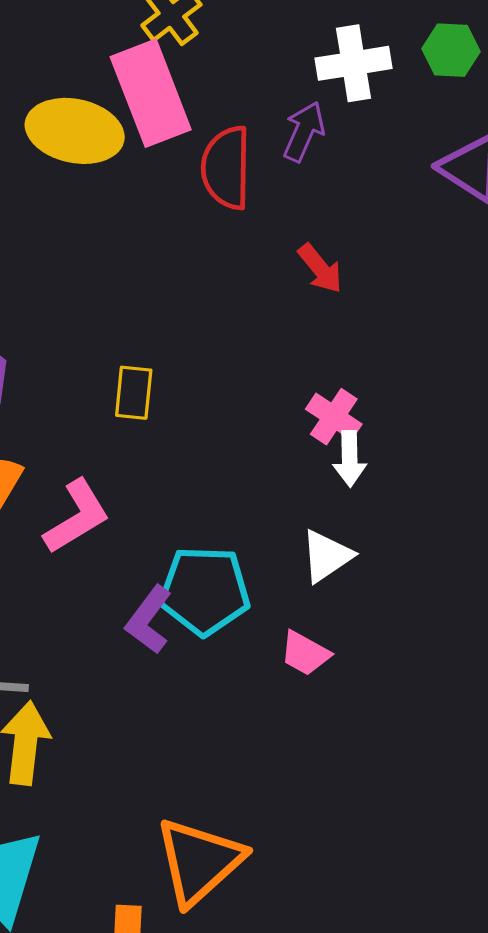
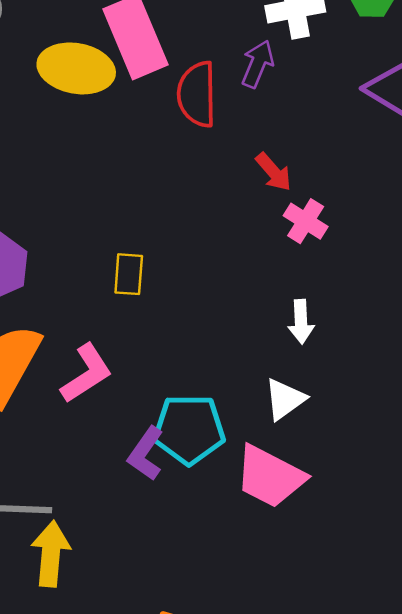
pink cross: (334, 417) -> (306, 221), moved
pink trapezoid: (305, 653) -> (270, 477), size x1.8

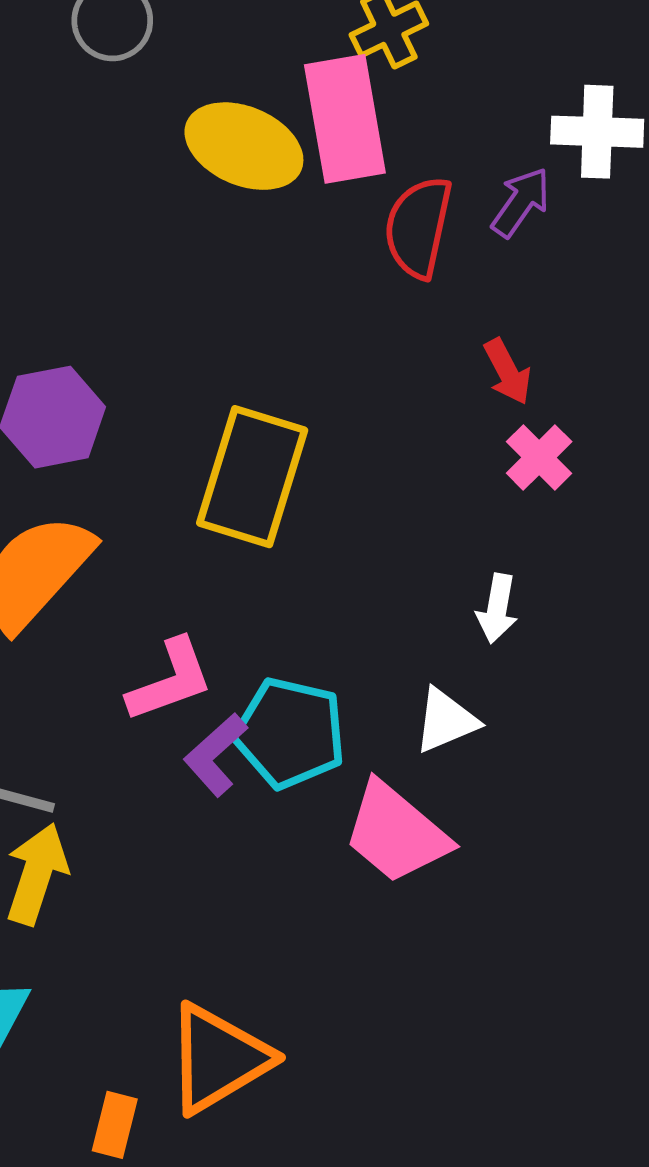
yellow rectangle: (129, 274) -> (252, 477), size x2.0
pink L-shape: (86, 373) -> (170, 680), moved

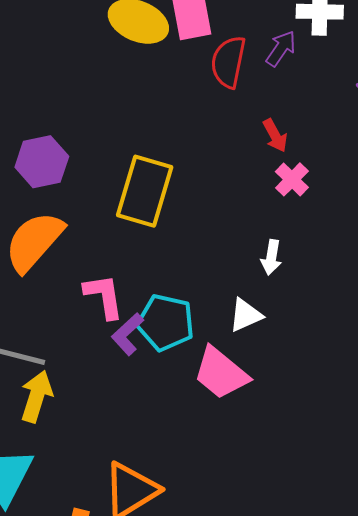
pink L-shape: (170, 680) -> (104, 296), turned -78

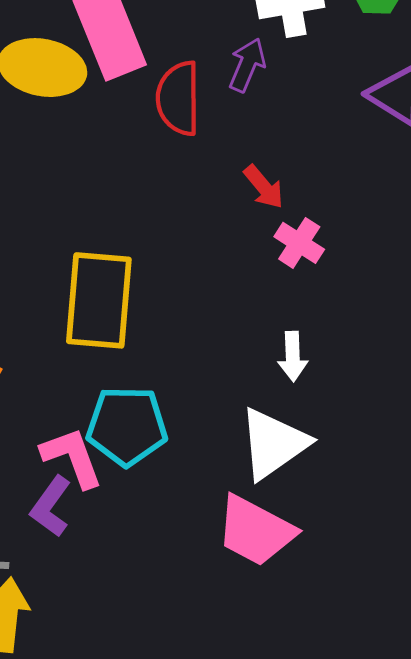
white triangle: (246, 315) -> (273, 444), size x1.5
cyan pentagon: (166, 323) -> (127, 426), moved
purple L-shape: (128, 334) -> (51, 507), moved

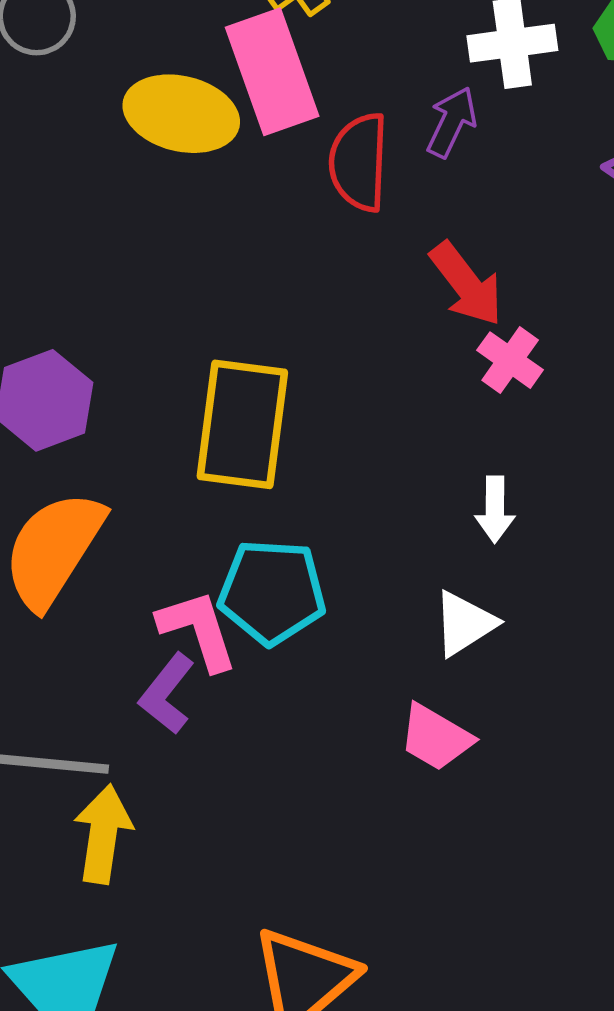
red arrow: (264, 187) -> (466, 284), size x1.4
white triangle: (273, 444) -> (464, 623), size x0.7
pink trapezoid: (255, 531) -> (436, 737), size x0.7

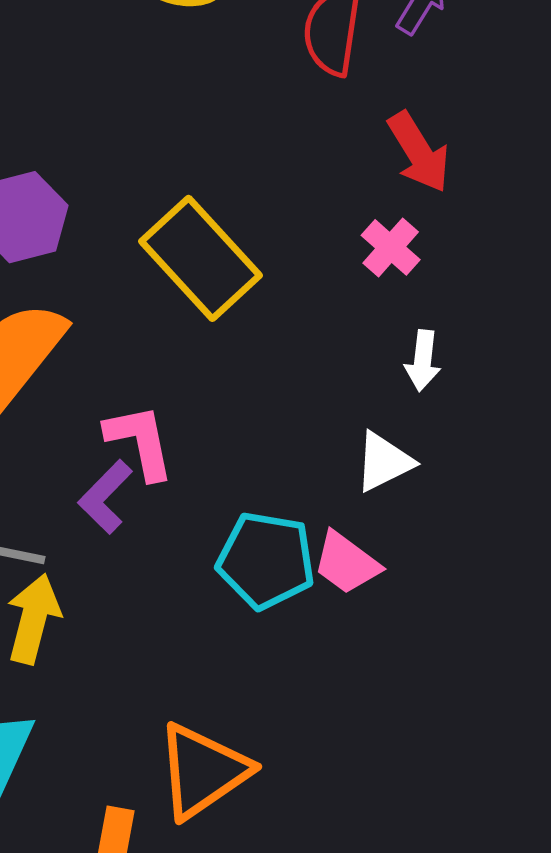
pink cross: (510, 360) -> (391, 247), moved
yellow rectangle: (242, 424) -> (200, 258), turned -56
cyan pentagon: (272, 592) -> (266, 560), moved

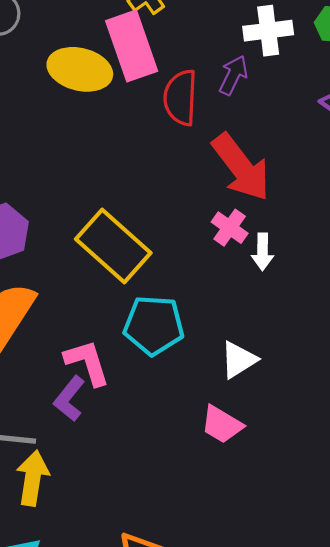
red arrow: (419, 152) -> (241, 167), size x1.4
white arrow: (423, 361) -> (263, 252), moved
cyan pentagon: (266, 560) -> (154, 325), moved

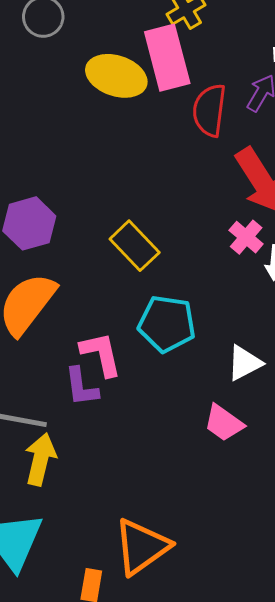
yellow rectangle: (113, 246) -> (135, 246), size x0.7
purple L-shape: (69, 399) -> (81, 387), turned -51

